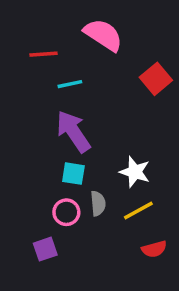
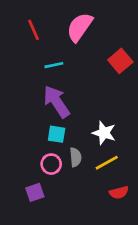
pink semicircle: (103, 35) -> (80, 27), turned -88
red line: (44, 54) -> (34, 30), moved, turned 70

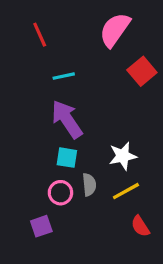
pink semicircle: (80, 27) -> (115, 30), moved
white star: (104, 133) -> (123, 156), turned -30
red semicircle: (119, 192) -> (140, 226), turned 72

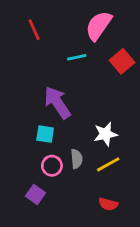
cyan line: (64, 76) -> (77, 57), moved
cyan square: (67, 158) -> (45, 134), moved
purple square: (41, 226) -> (35, 195), turned -36
red semicircle: (140, 226) -> (108, 204), moved, turned -42

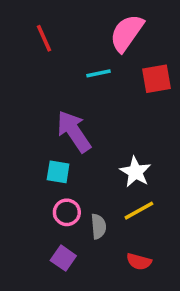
red square: (122, 61) -> (157, 79), turned 30
white star: (105, 134) -> (135, 172), turned -30
gray semicircle: (77, 159) -> (98, 226), moved
purple square: (35, 195) -> (63, 258), moved

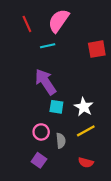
pink semicircle: (127, 33) -> (59, 21), moved
cyan line: (98, 73) -> (48, 46), moved
cyan square: (58, 172) -> (56, 107), moved

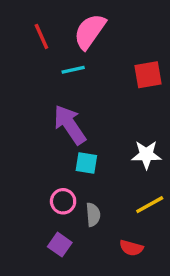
white star: (84, 107) -> (146, 155), moved, turned -30
yellow line: (86, 131) -> (150, 205), moved

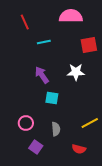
pink semicircle: (90, 31) -> (71, 16), moved, turned 55
purple arrow: (70, 125) -> (42, 75), size x0.7
white star: (146, 155) -> (76, 72), moved
pink circle: (63, 201) -> (26, 123), moved

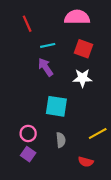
red square: (89, 45) -> (84, 49), moved, turned 30
purple arrow: (42, 75) -> (46, 67), moved
cyan square: (52, 98) -> (56, 106), size x1.5
purple square: (36, 147) -> (28, 154), moved

